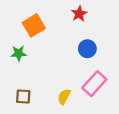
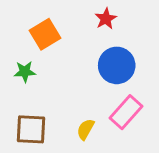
blue circle: (87, 49) -> (117, 65), size x1.5
brown square: (23, 96) -> (31, 129), size x1.5

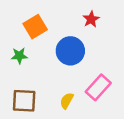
red star: (106, 19) -> (91, 19), moved
blue circle: (117, 65) -> (70, 51), moved

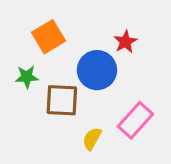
red star: (91, 19) -> (125, 42), moved
brown square: (24, 101) -> (62, 100), moved

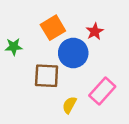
orange square: (48, 37) -> (53, 28), moved
green star: (27, 77) -> (14, 47), moved

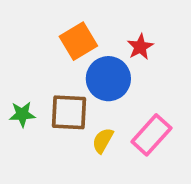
green star: (14, 47) -> (22, 114), moved
yellow semicircle: (69, 105) -> (103, 141), moved

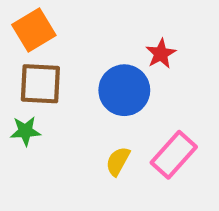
orange square: (78, 41) -> (34, 30), moved
brown square: (69, 112) -> (40, 84), moved

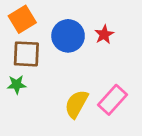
blue circle: (124, 90) -> (68, 36), moved
yellow semicircle: (118, 161) -> (76, 104), size x1.5

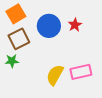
brown square: (26, 54) -> (19, 39), turned -30
pink rectangle: (112, 100) -> (81, 72), turned 35

